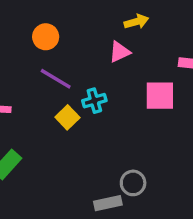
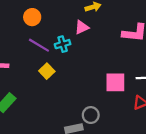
pink square: (160, 96) -> (115, 82), moved
cyan cross: (94, 101) -> (63, 44), moved

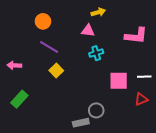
pink triangle: (82, 27) -> (88, 31), turned 32
cyan cross: (63, 44) -> (96, 53), moved

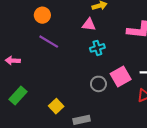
yellow square: (56, 70) -> (56, 106), moved
pink square: (119, 81) -> (121, 76), turned -30
gray circle: (96, 110) -> (98, 84), moved

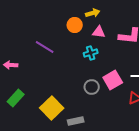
orange circle: (42, 15) -> (75, 25), moved
pink triangle: (89, 25) -> (99, 32), moved
yellow square: (56, 106) -> (52, 108), size x1.6

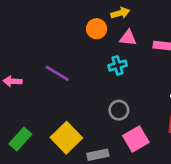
purple line: (45, 47) -> (57, 73), moved
pink square: (113, 80) -> (136, 139), moved
green rectangle: (16, 98) -> (20, 139), moved

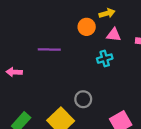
purple line: (57, 73) -> (49, 49), moved, turned -30
gray circle: (119, 110) -> (83, 99), moved

